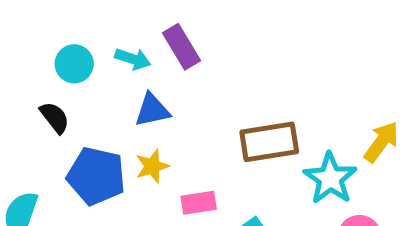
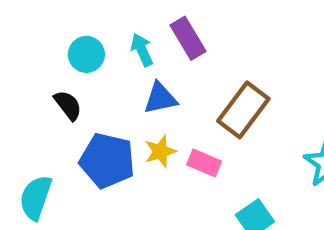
cyan arrow: (133, 59) -> (142, 50), turned -132
brown rectangle: (269, 142) -> (243, 110), moved, turned -44
pink rectangle: (199, 203) -> (204, 163), moved, turned 32

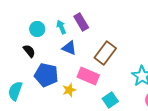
blue triangle: (160, 98) -> (69, 48), turned 35
yellow star: (160, 151) -> (69, 90), moved
pink rectangle: (204, 163) -> (88, 76), size x1.5

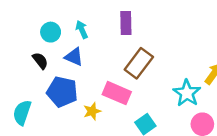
purple rectangle: (81, 22) -> (126, 23), moved, turned 30
blue triangle: (69, 48) -> (74, 57), moved

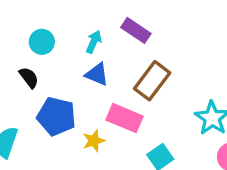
purple rectangle: (126, 23) -> (136, 30), turned -55
cyan arrow: (82, 30) -> (94, 42), moved, turned 48
blue triangle: (74, 57) -> (97, 74), moved

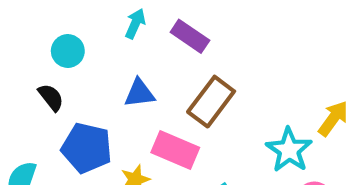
cyan arrow: (94, 42) -> (135, 24), moved
blue triangle: (97, 74) -> (139, 93), turned -30

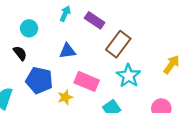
brown rectangle: (211, 102) -> (118, 44), moved
cyan star: (289, 150) -> (129, 76), moved

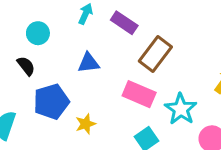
cyan star: (129, 76) -> (181, 109), moved
blue pentagon: (39, 80) -> (51, 102), turned -30
pink rectangle: (87, 81) -> (139, 94), moved

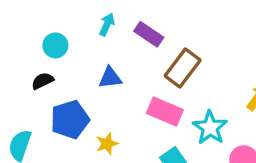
black semicircle: (26, 66) -> (43, 81), turned -78

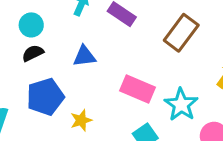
brown rectangle: (183, 68) -> (181, 33), moved
black semicircle: (43, 81) -> (33, 53), moved

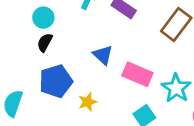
black semicircle: (33, 53) -> (45, 42), turned -36
blue triangle: (84, 56) -> (103, 55), moved, turned 50

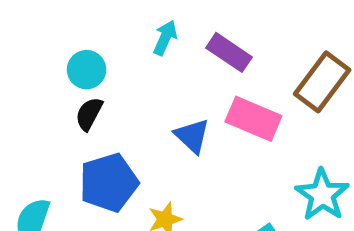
pink rectangle: (137, 74) -> (253, 119), moved

